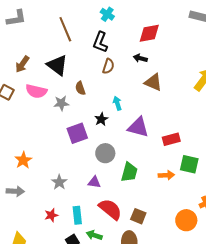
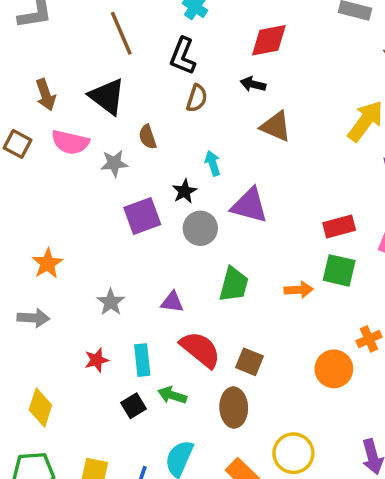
brown arrow: (22, 64) -> (46, 95), turned -54
red rectangle: (171, 139) -> (339, 227), moved
gray circle: (105, 153) -> (200, 228), moved

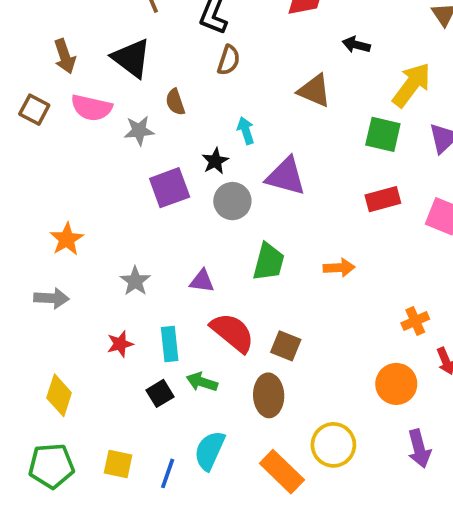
black arrow: (253, 84) -> (356, 45), moved
green square: (339, 270) -> (383, 134), moved
orange circle: (334, 369) -> (396, 384), moved

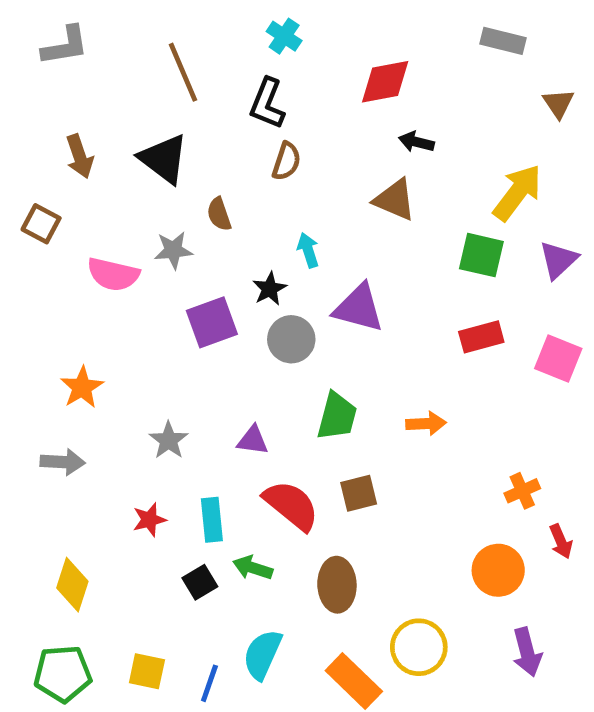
black arrow: (356, 45) -> (416, 142), moved
pink semicircle: (91, 108) -> (113, 274), moved
brown square: (286, 346) -> (359, 493), moved, turned -36

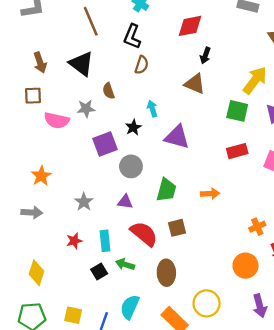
black arrow: (416, 142) -> (205, 55), turned -84
brown square: (41, 224) -> (33, 96), moved, turned -30
gray circle: (291, 339) -> (131, 166), moved

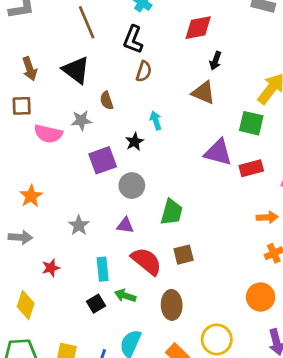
purple triangle: (177, 137) -> (218, 152), moved
orange arrow: (210, 194) -> (267, 217), moved
red star: (74, 241) -> (51, 268), moved

